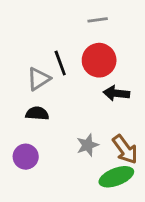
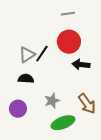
black line: (60, 63) -> (42, 54), moved, turned 54
gray star: (88, 145) -> (52, 101), moved
green ellipse: (116, 177) -> (63, 123), moved

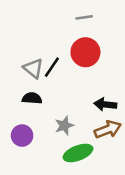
gray triangle: (27, 55) -> (33, 68), turned -48
black arrow: (81, 65) -> (105, 104), moved
brown arrow: (87, 104) -> (108, 129), turned -75

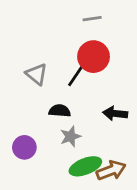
black line: (52, 67) -> (76, 76), moved
black semicircle: (32, 98) -> (60, 111), moved
brown arrow: (108, 129) -> (111, 170), moved

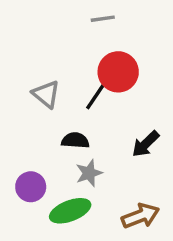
gray line: (92, 19) -> (103, 19), moved
black arrow: (115, 113) -> (146, 144), turned -50
green ellipse: (85, 166) -> (70, 211), moved

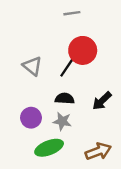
black semicircle: (75, 140) -> (65, 98), moved
gray star: (89, 173) -> (62, 121), turned 30
purple circle: (31, 187) -> (31, 118), moved

